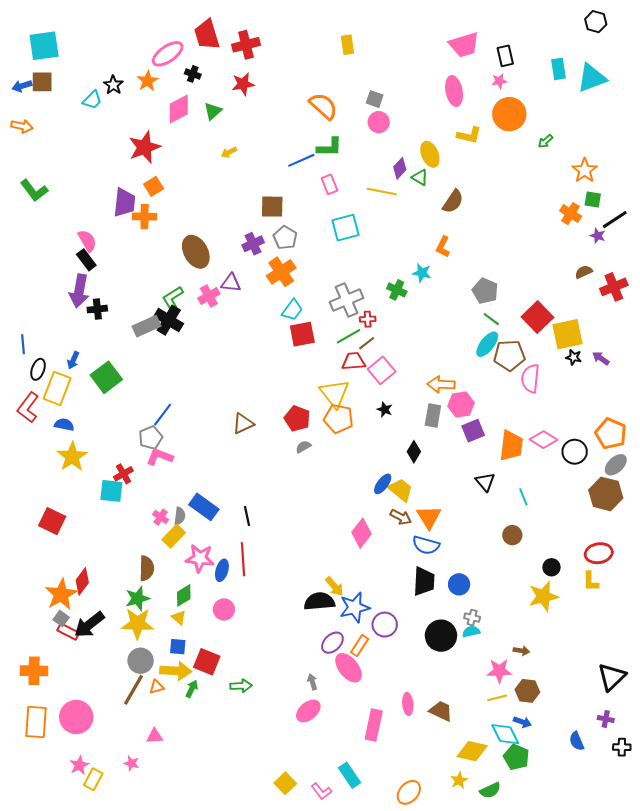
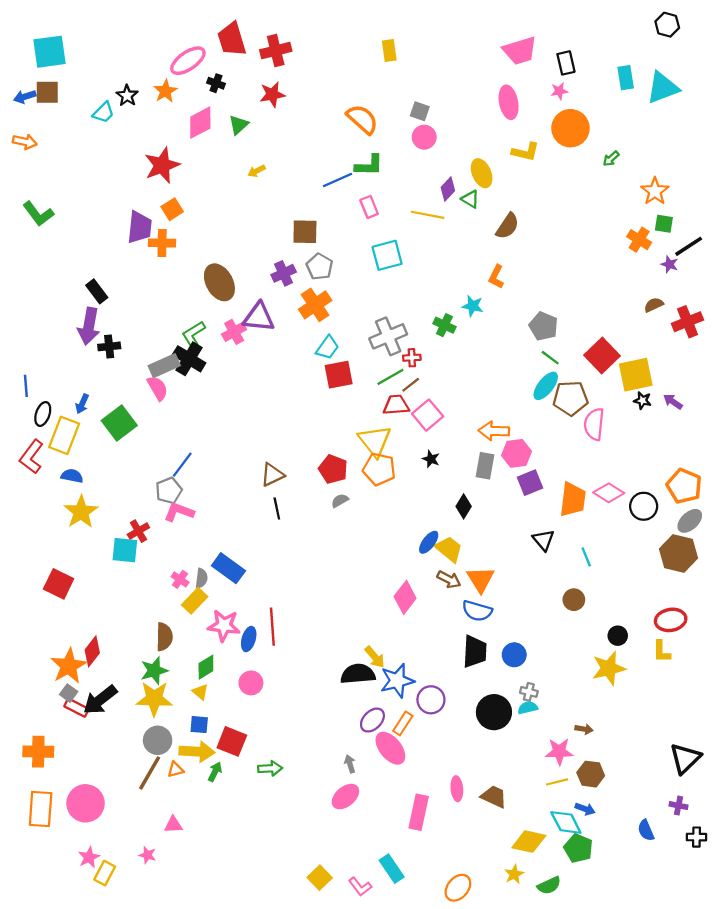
pink semicircle: (87, 241) -> (158, 388), moved
purple triangle: (231, 283) -> (259, 317), size x1.4
black line: (247, 516) -> (277, 509), moved

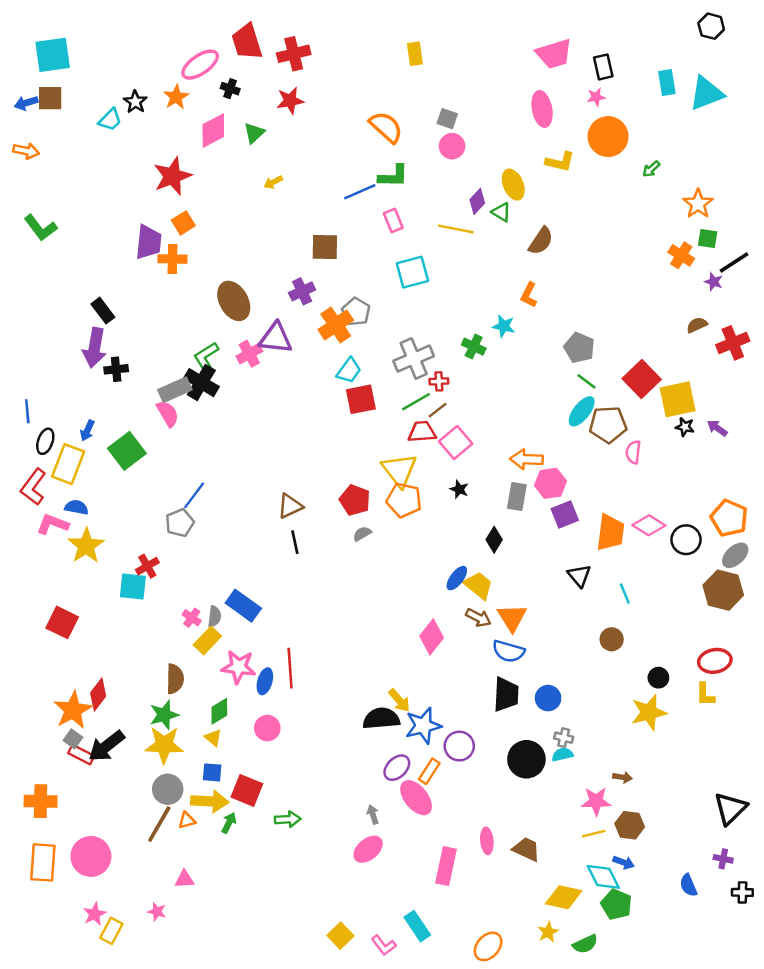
gray pentagon: (320, 267) -> (356, 312), moved
pink semicircle: (594, 424) -> (633, 452), size x0.7
pink L-shape: (179, 512) -> (53, 524), moved

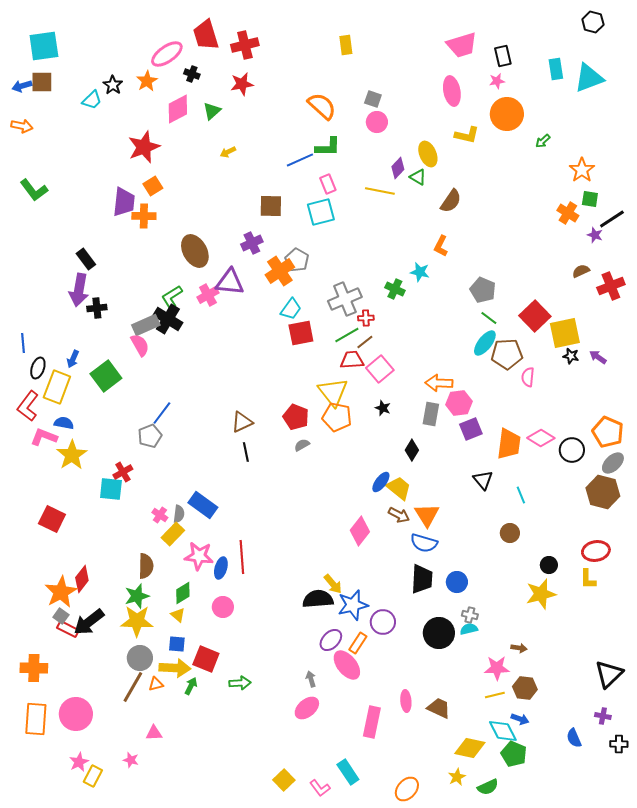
cyan square: (412, 272) -> (321, 212), moved

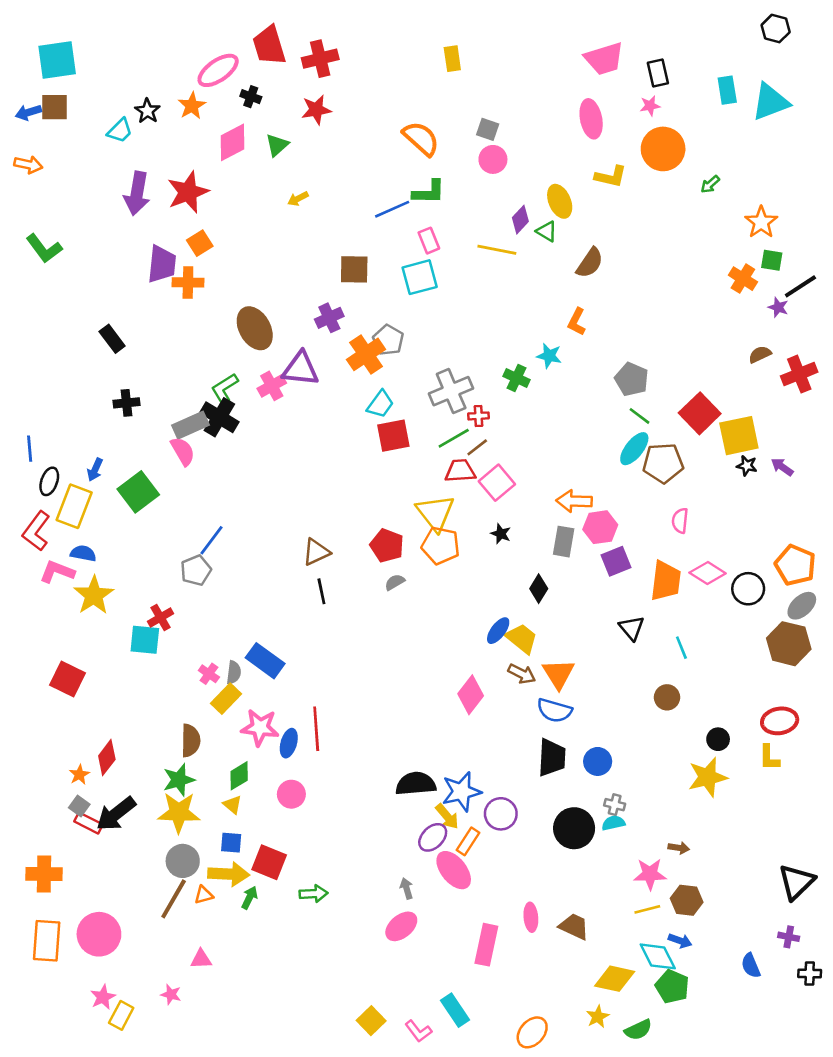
purple arrow: (79, 290) -> (137, 193), moved
pink semicircle: (528, 377) -> (680, 521), moved
yellow arrow: (333, 584) -> (447, 816), moved
orange star: (61, 592) -> (79, 775), size x0.5

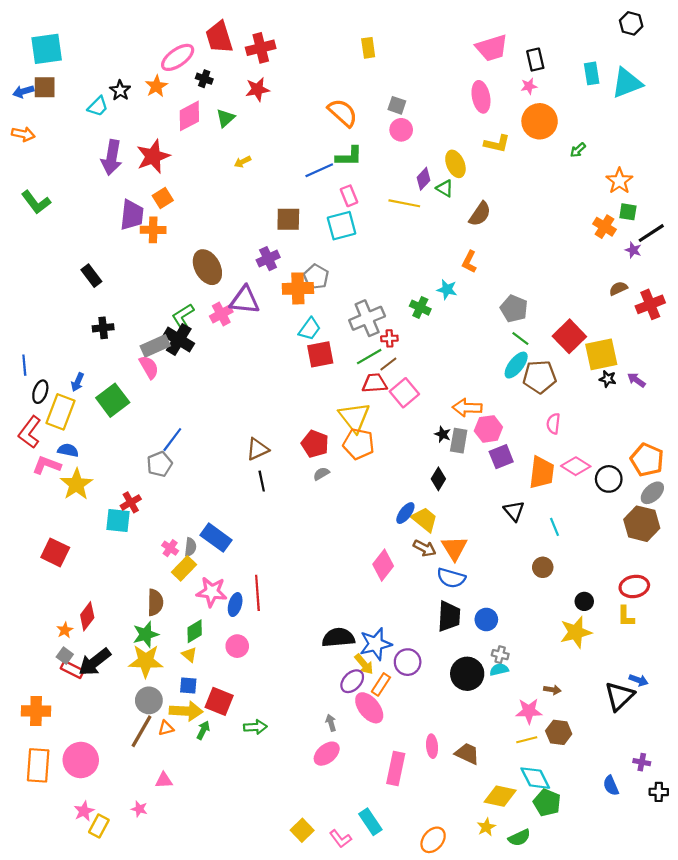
orange cross: (366, 354) -> (298, 288), turned 32
black star: (501, 534) -> (443, 434), moved
black triangle: (797, 882) -> (619, 696), moved
blue arrow: (680, 941) -> (639, 680), moved

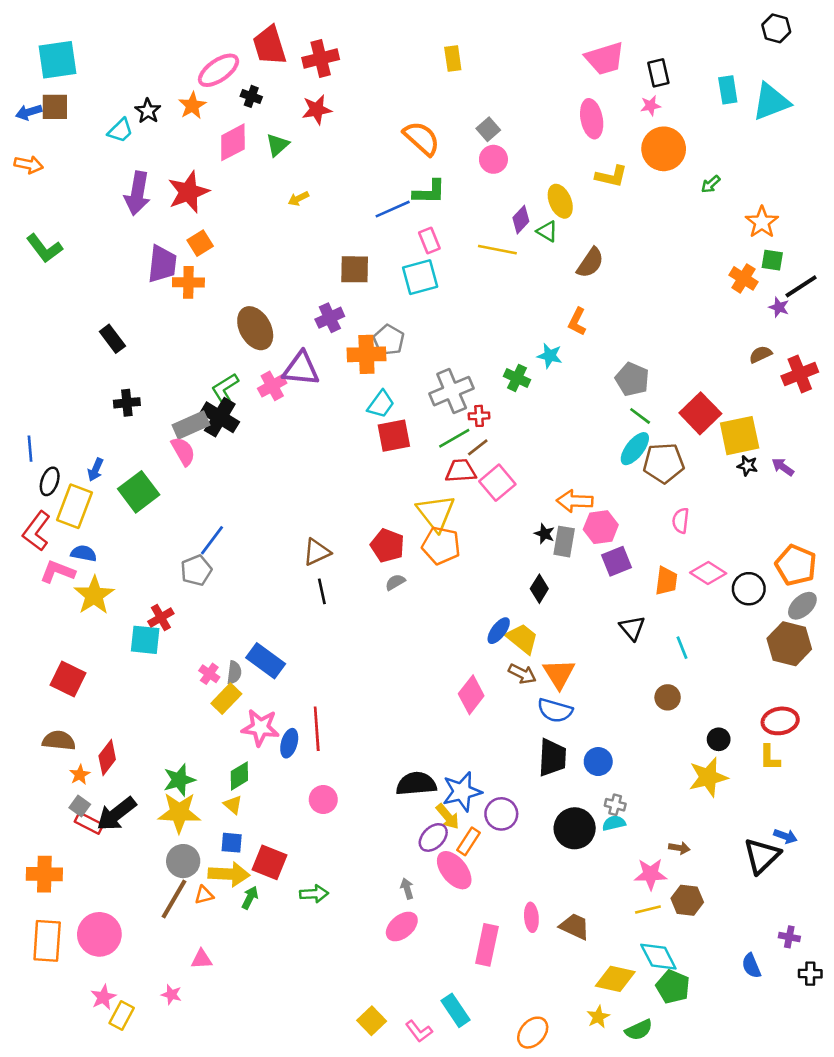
gray square: (397, 105) -> (488, 129), turned 30
orange trapezoid: (542, 473) -> (666, 581), size x0.7
brown semicircle: (155, 602) -> (59, 741), moved, turned -85
pink circle: (237, 646) -> (323, 800), moved

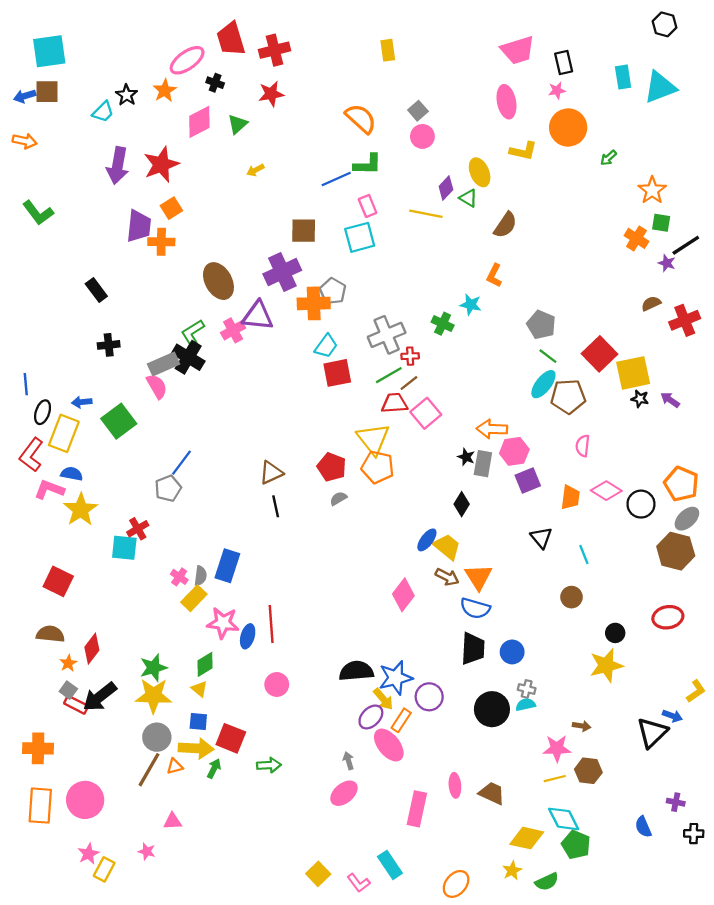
purple cross: (330, 318) -> (282, 272), size x1.5
blue arrow: (95, 470) -> (82, 402), turned 60
blue rectangle: (266, 661) -> (227, 566), turned 72
yellow L-shape: (770, 758) -> (696, 691), moved, turned -125

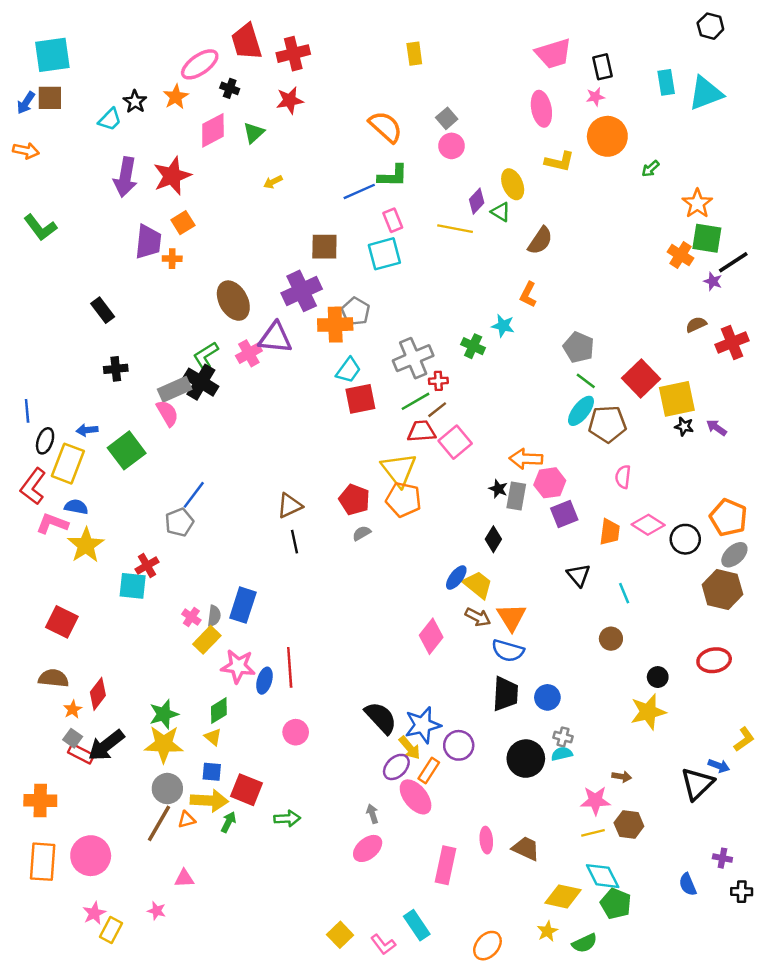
blue arrow: (25, 96) -> (26, 103), turned -40
green square: (661, 223) -> (707, 238), size x1.5
orange cross: (161, 242) -> (172, 259), size x0.7
black semicircle: (356, 671) -> (381, 718), turned 52

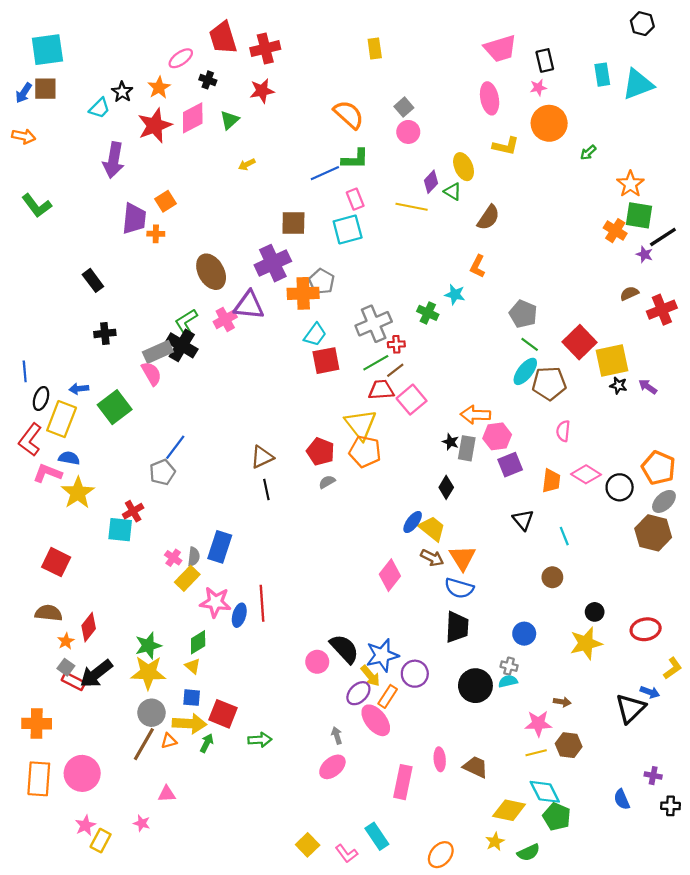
pink ellipse: (200, 64) -> (181, 58), size x0.7
red star: (172, 176) -> (155, 125), moved
red ellipse: (714, 660) -> (646, 629), moved
blue circle: (547, 697) -> (524, 634), moved
pink circle: (296, 732) -> (317, 662), moved

